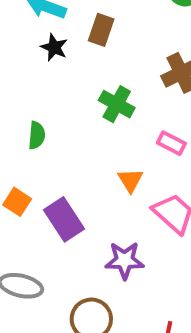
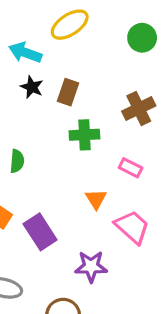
brown rectangle: (101, 30) -> (68, 92), moved
green cross: (117, 104) -> (84, 135), turned -32

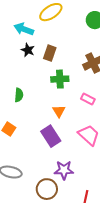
orange triangle: (96, 199) -> (59, 111), moved
purple rectangle: (40, 232) -> (51, 136), moved
purple star: (91, 266) -> (64, 170), moved

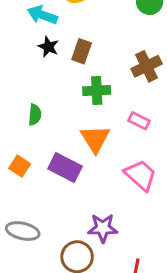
orange triangle: (59, 111) -> (95, 139), size x1.5
purple rectangle: (51, 136) -> (65, 168), moved, turned -30

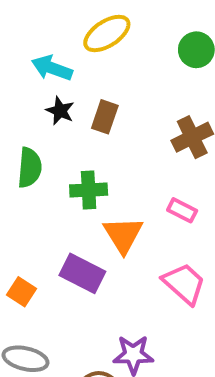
green cross: (97, 91) -> (89, 190), moved
green semicircle: (35, 115) -> (30, 168), moved, size x1.4
orange square: (20, 166) -> (21, 292), moved

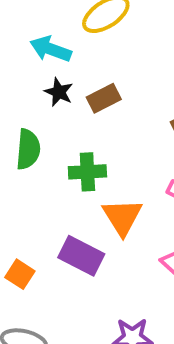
brown rectangle: (105, 117) -> (104, 98), turned 44

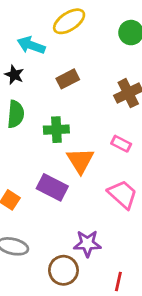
black star: (59, 92) -> (14, 75), moved

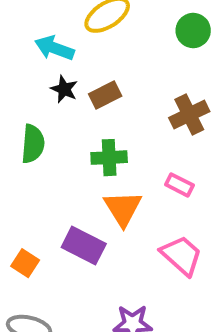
black star: (14, 75) -> (64, 89), moved
green cross: (56, 130) -> (109, 158), moved

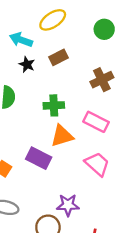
brown rectangle: (105, 95) -> (59, 57), moved
pink rectangle: (179, 185) -> (96, 122), size x1.5
orange triangle: (123, 208) -> (62, 136), turned 45

